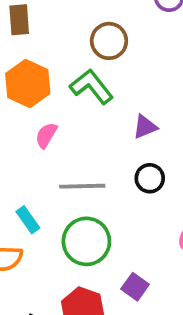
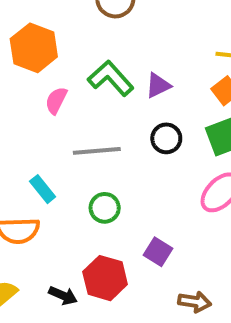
green L-shape: (91, 87) -> (111, 78), moved
green circle: (86, 241) -> (105, 208), size x0.6

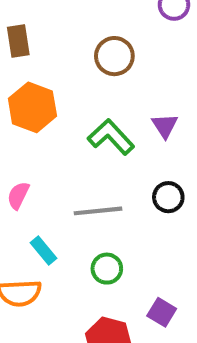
purple triangle: (158, 85) -> (165, 126), moved, turned -36
pink semicircle: (56, 100) -> (18, 195), moved

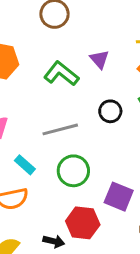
green circle: (107, 269) -> (73, 171), size x1.4
purple square: (162, 312) -> (119, 197), size x1.4

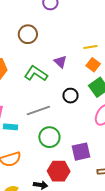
cyan rectangle: (25, 165) -> (11, 127), moved, turned -32
purple square: (119, 197) -> (81, 152), turned -30

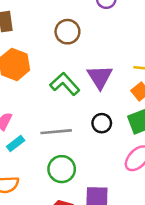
purple triangle: (60, 62) -> (100, 77), size x1.5
cyan rectangle: (11, 127) -> (16, 143), turned -56

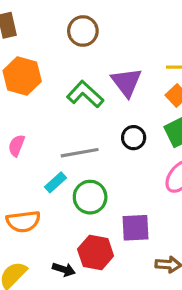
cyan rectangle: (16, 143) -> (55, 182), moved

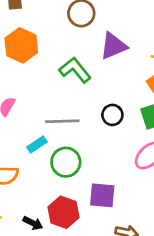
purple triangle: (126, 82) -> (113, 46), moved, turned 36

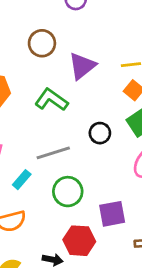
cyan rectangle: (37, 145) -> (22, 180), moved

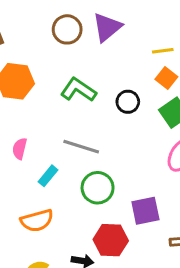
purple triangle: (82, 66) -> (107, 27), moved
black circle: (100, 133) -> (128, 102), moved
gray line: (53, 153) -> (81, 147), turned 36

